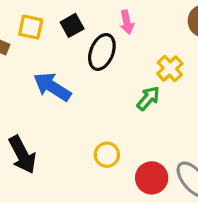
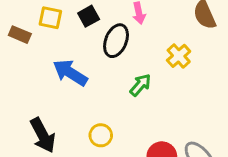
green arrow: (148, 98) -> (140, 85), moved
yellow circle: (107, 155) -> (101, 135), moved

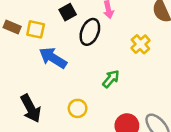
yellow square: (50, 18) -> (36, 29), moved
green arrow: (140, 85) -> (111, 79), moved

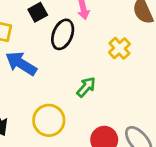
yellow circle: (78, 108) -> (49, 120), size x1.5

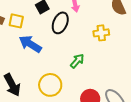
yellow cross: (119, 48) -> (101, 33), turned 35

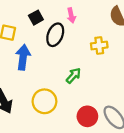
blue arrow: (30, 44) -> (23, 57), turned 65

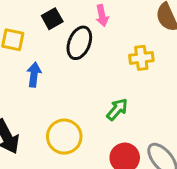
blue arrow: (23, 57) -> (34, 75), size x0.7
green arrow: (73, 76) -> (117, 109), moved

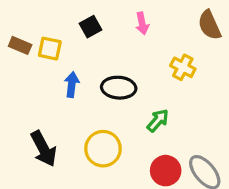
black ellipse: (79, 43) -> (119, 88), moved, turned 72
yellow cross: (141, 58) -> (183, 67), turned 35

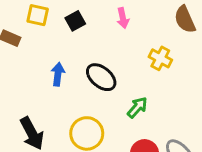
yellow square: (50, 49) -> (38, 15), moved
black ellipse: (119, 88) -> (101, 77), turned 36

